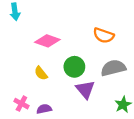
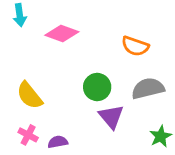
pink diamond: (47, 41) -> (62, 33), moved
yellow semicircle: (41, 73) -> (30, 95), moved, size x1.5

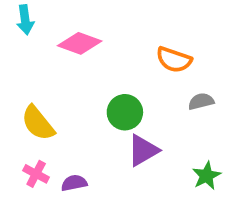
gray semicircle: (148, 88) -> (201, 101), moved, size x0.6
purple triangle: (111, 117) -> (143, 150), turned 40

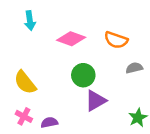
cyan arrow: (25, 20) -> (30, 21), moved
pink diamond: (80, 43) -> (71, 39), moved

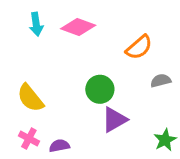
pink diamond: (71, 39) -> (78, 27), moved
orange semicircle: (116, 40) -> (139, 47), turned -60

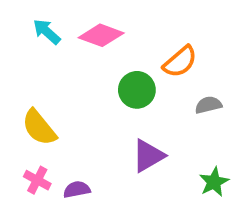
cyan arrow: (36, 24) -> (47, 32), turned 140
green circle: (100, 89) -> (137, 90), moved

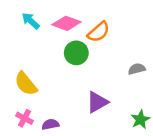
orange semicircle: (180, 62) -> (99, 32), moved
green circle: (137, 90) -> (76, 53), moved

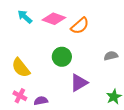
green circle: (76, 53) -> (62, 57), moved

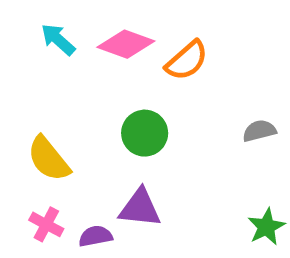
purple triangle: (79, 83) -> (140, 208), moved, turned 36

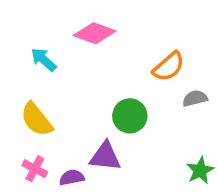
cyan arrow: (58, 39) -> (44, 60), moved
orange semicircle: (187, 61) -> (169, 67), moved
green circle: (145, 133) -> (130, 116), moved

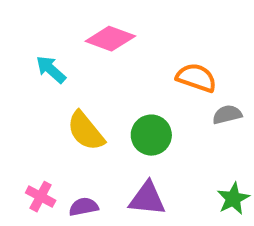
orange semicircle: (169, 67) -> (196, 78), turned -120
yellow semicircle: (37, 119) -> (86, 131), moved
purple triangle: (105, 156) -> (147, 199), moved

